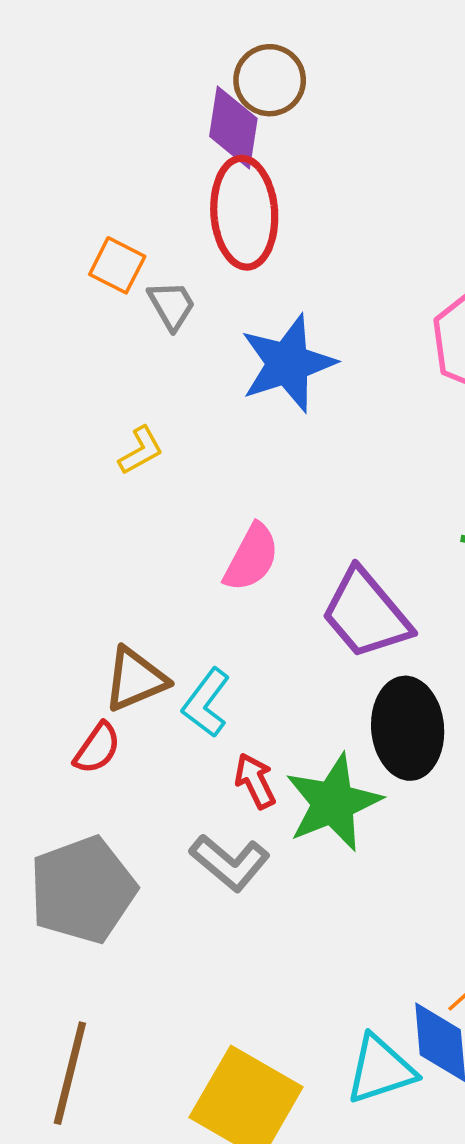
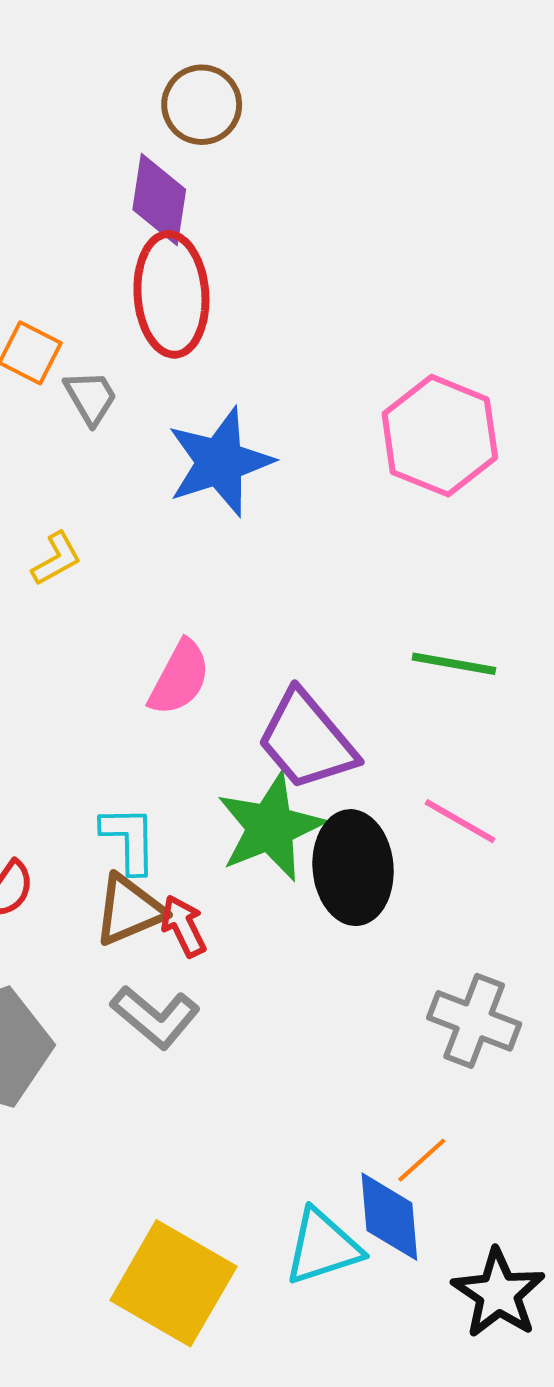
brown circle: (270, 80) -> (202, 105), moved
brown triangle: (135, 679) -> (129, 910), moved
cyan L-shape: (206, 703) -> (129, 839), turned 142
green star: (333, 803) -> (270, 827), moved

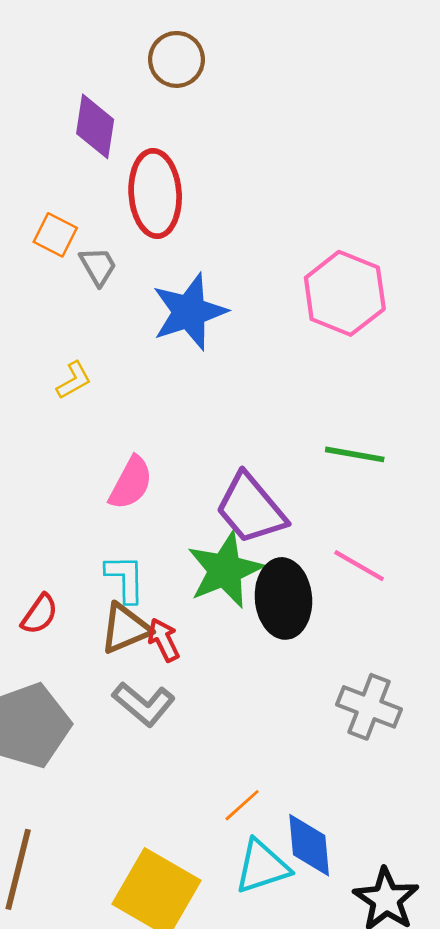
purple diamond: (159, 200) -> (95, 126), moved
pink semicircle: (179, 678) -> (131, 483), moved
orange line: (422, 1160) -> (242, 805), moved

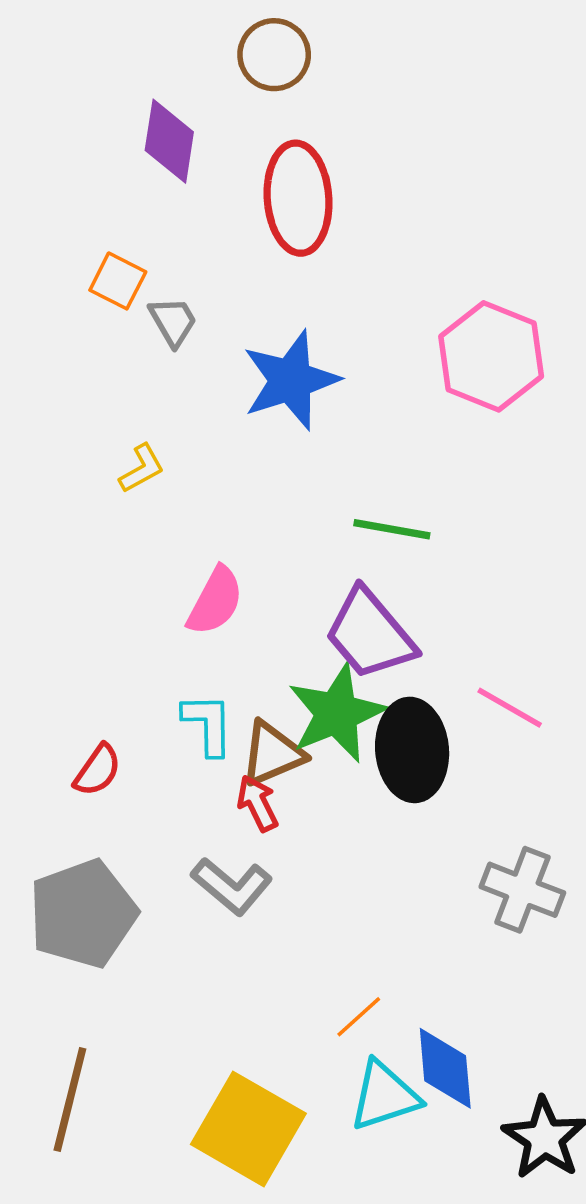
red ellipse: (155, 193) -> (298, 198), moved
green line: (355, 454) -> (392, 529), moved
brown triangle: (125, 628) -> (272, 754), moved

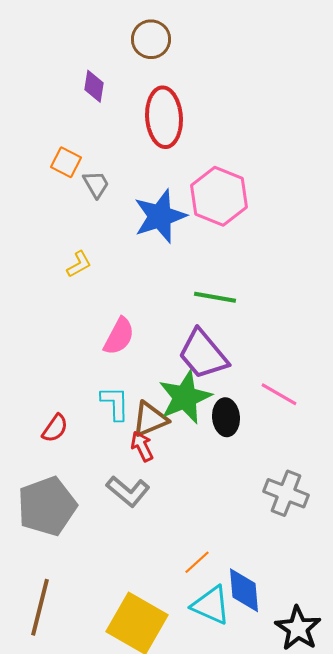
purple diamond: (169, 141) -> (94, 86), size x0.7
pink hexagon: (491, 356) -> (219, 196), moved
black ellipse: (412, 750) -> (226, 417), size x0.7
cyan triangle: (384, 1096) -> (211, 605), turned 42

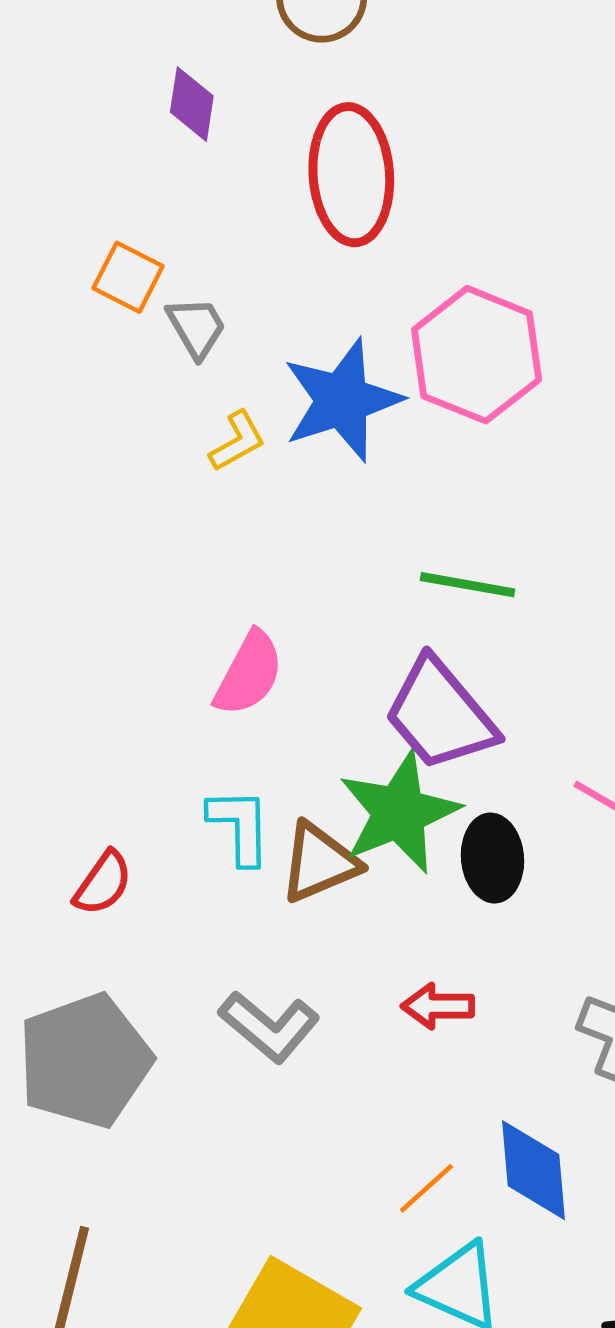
yellow L-shape: (79, 264) -> (237, 441), moved
red arrow: (142, 446) -> (438, 1006), moved, turned -64
blue diamond: (244, 590) -> (533, 1170), moved

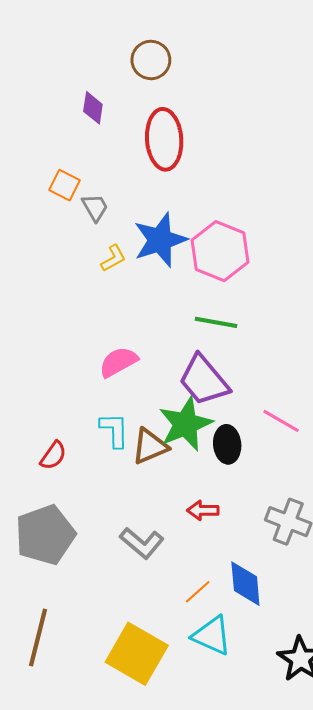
pink hexagon: (477, 355) -> (220, 251), moved
pink semicircle: (249, 674) -> (118, 362), turned -147
gray L-shape: (269, 1027) -> (142, 543), moved

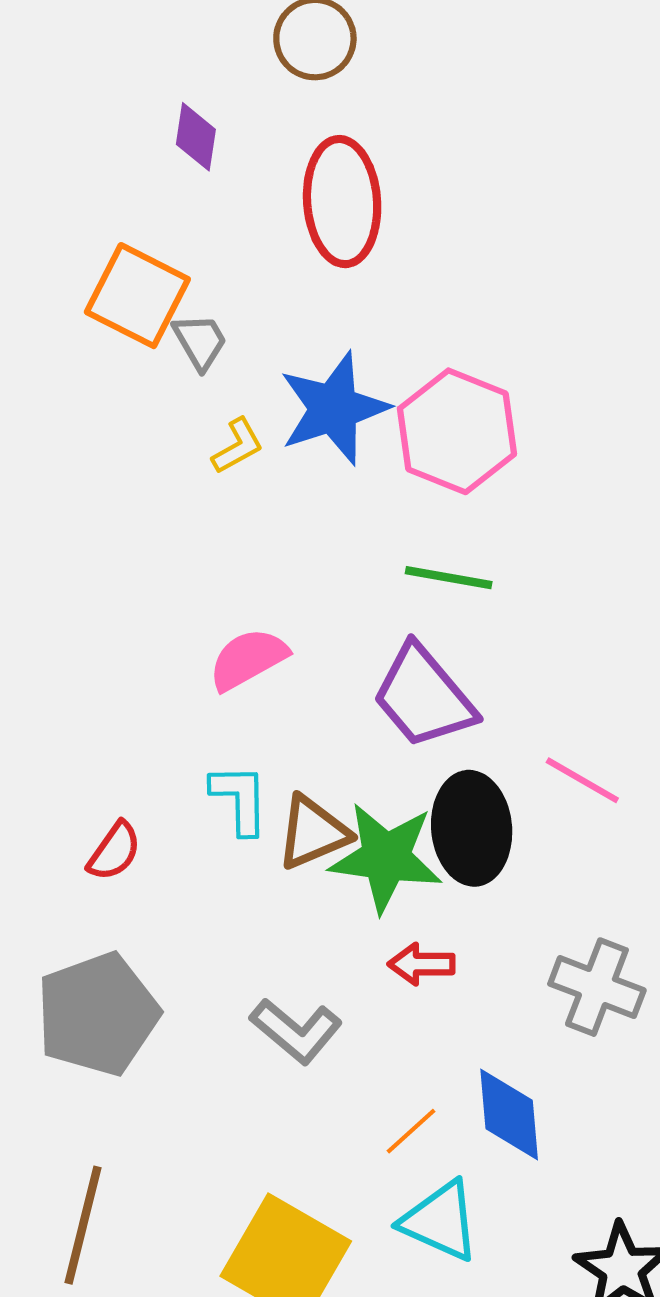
orange square: (64, 185) -> (137, 296), size x1.6
green star: (185, 424) -> (386, 858), moved, turned 30
black ellipse: (227, 444) -> (472, 828), size x1.4

